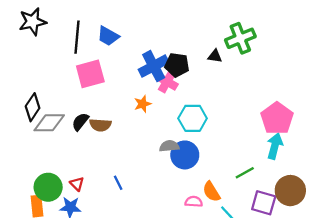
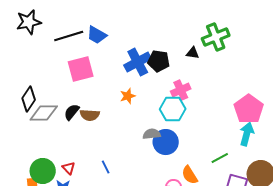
black line: (77, 37) -> (69, 36), turned 68
pink cross: (167, 82) -> (181, 90), moved, turned 36

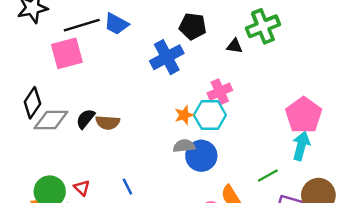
black pentagon: (159, 61) -> (193, 26), moved
pink square: (81, 69) -> (67, 53), moved
orange star: (128, 96) -> (184, 115), moved

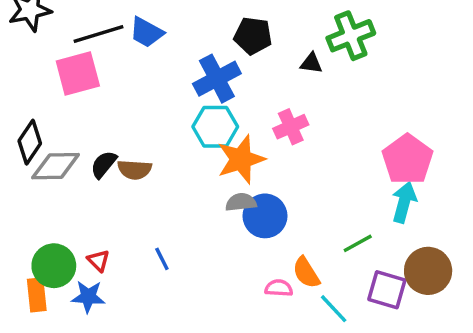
orange star: (184, 115) -> (241, 159), size x1.8
cyan hexagon: (210, 115) -> (215, 127), moved

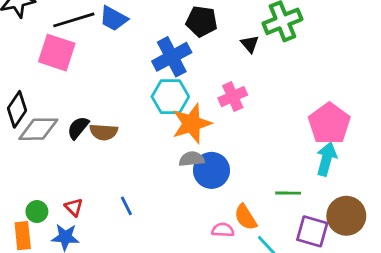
black triangle: (311, 63) -> (250, 44), turned 42
pink square: (78, 73) -> (57, 53), turned 33
green line: (358, 243) -> (288, 193), turned 30
green circle: (54, 266) -> (37, 212), size x0.6

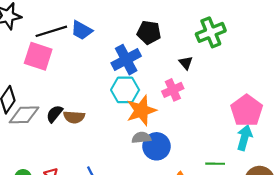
black triangle: (250, 44) -> (186, 63), moved

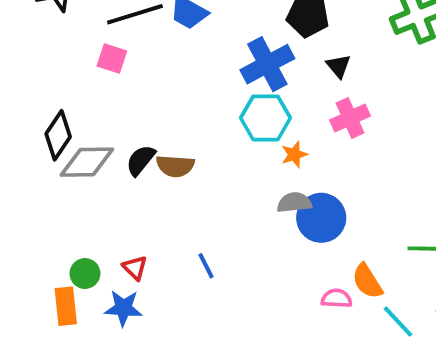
pink square: (38, 56) -> (112, 58), size x0.6
black triangle: (186, 63) -> (338, 66), moved
orange star: (141, 111) -> (294, 154), size x0.5

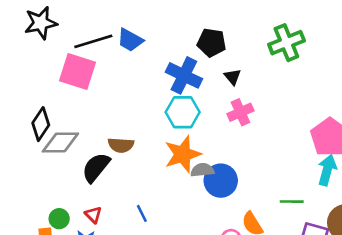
pink square: (112, 58) -> (78, 72), size x1.8
blue cross: (267, 64) -> (184, 75), turned -36
orange star: (294, 154) -> (183, 154), moved, size x2.0
black semicircle: (141, 160) -> (96, 167), moved, size x1.4

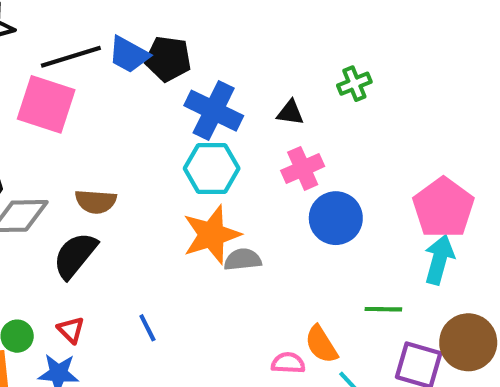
black pentagon: (212, 43) -> (168, 59), moved
green cross: (286, 43) -> (354, 84), moved, size x0.6
black triangle: (233, 77) -> (290, 113), turned -42
brown semicircle: (121, 145) -> (96, 202), moved
blue circle: (221, 181) -> (336, 218), moved

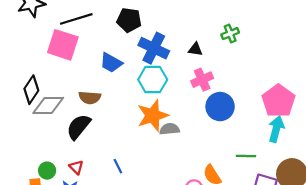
blue trapezoid: (129, 55) -> (111, 63), moved

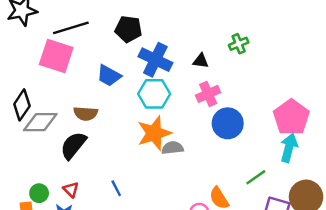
green line: (246, 156) -> (256, 177), turned -36

